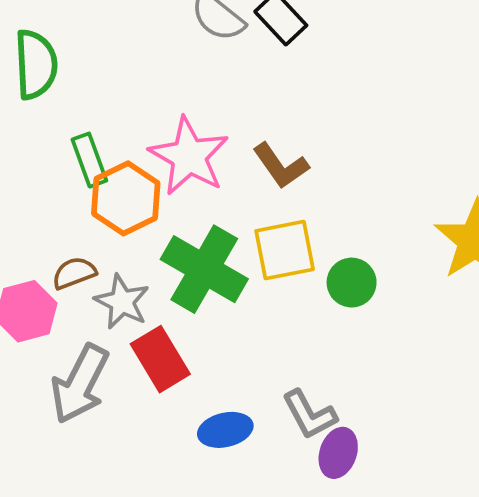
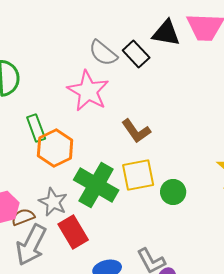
pink star: (189, 156) -> (88, 91), moved
brown semicircle: (74, 273) -> (23, 217), moved

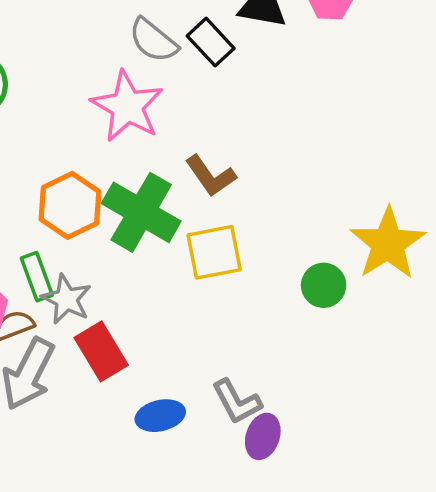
green rectangle: (36, 128) -> (37, 277), moved
green cross: (96, 185) -> (141, 212), moved
green circle: (173, 192) -> (324, 285), moved

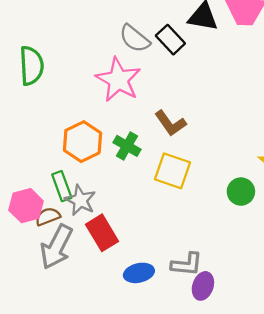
green cross: (141, 212) -> (127, 146), size x0.6
yellow square: (214, 252) -> (173, 171), turned 30
gray L-shape: (237, 402) -> (187, 264), turned -56

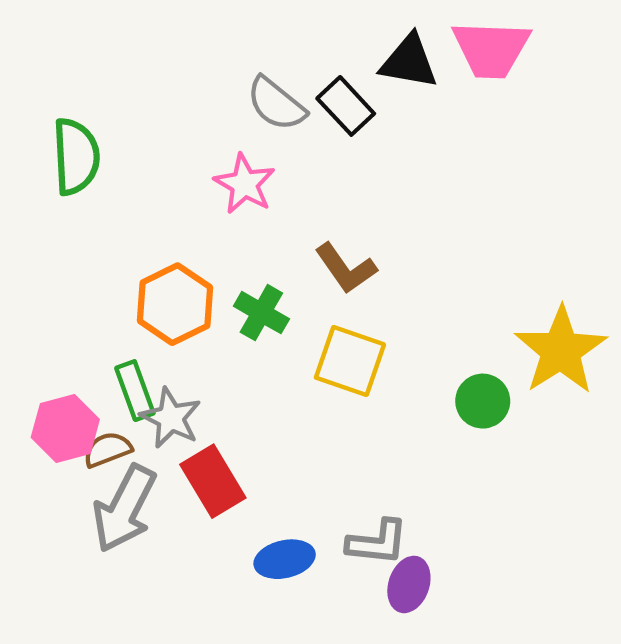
pink star: (118, 80) -> (245, 184), size x0.7

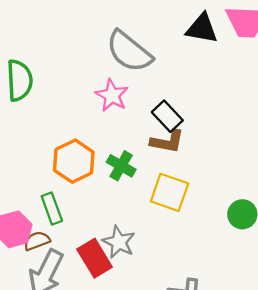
gray semicircle: (276, 104) -> (129, 52), size x1.4
black rectangle: (346, 106) -> (167, 116), moved
brown L-shape: (346, 268) -> (167, 142), turned -44
gray star: (171, 418) -> (119, 242), moved

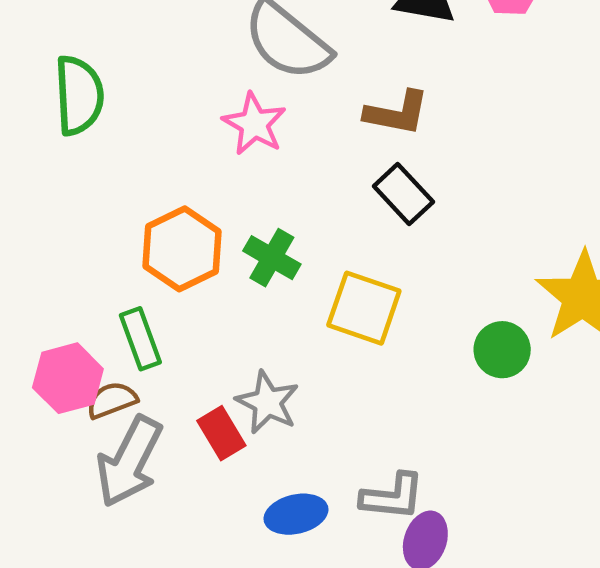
black rectangle: (167, 116) -> (403, 194), moved
brown L-shape: (167, 142) -> (397, 113), moved
red rectangle: (95, 258) -> (221, 433), size x0.7

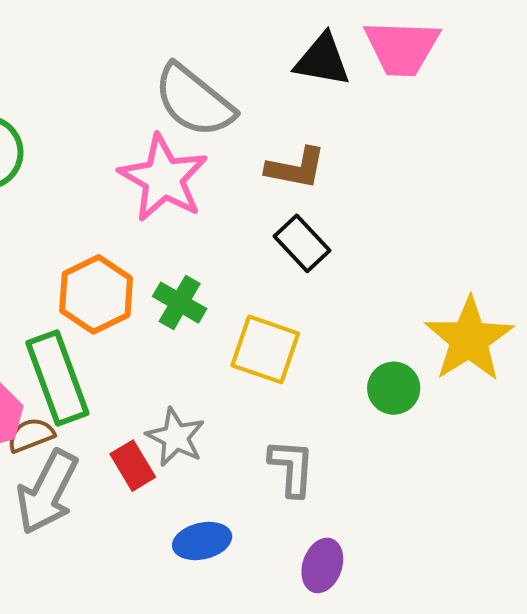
pink star: (254, 124) -> (163, 178), size x1.5
green rectangle: (140, 339) -> (57, 378), size x1.6
gray L-shape: (392, 497) -> (292, 468), moved, turned -92

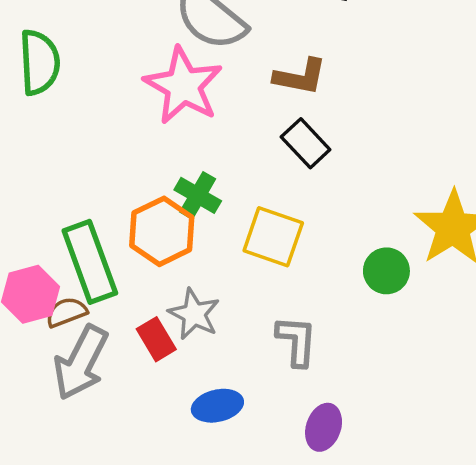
orange hexagon: (96, 294) -> (162, 231), moved

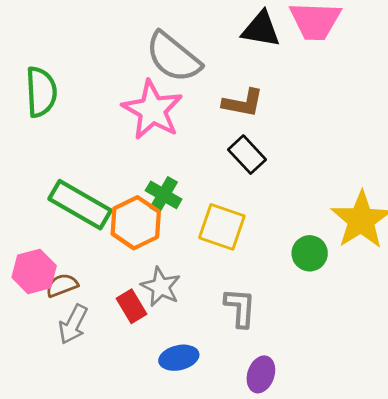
green rectangle: (90, 262) -> (80, 205), moved, turned -40
gray arrow: (81, 363) -> (73, 324), size x0.7

